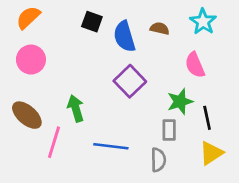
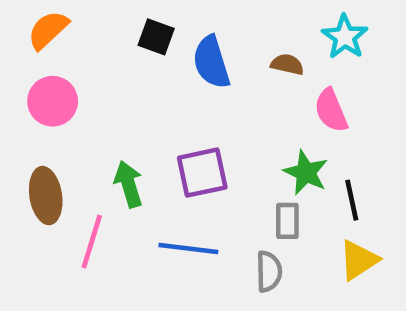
brown semicircle: (160, 28) -> (287, 64), moved
purple square: (130, 81) -> (202, 173), moved, turned 32
green star: (180, 102) -> (306, 173), turned -30
brown ellipse: (27, 115) -> (46, 196), turned 40

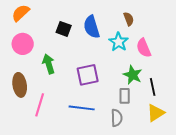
black square: (156, 37) -> (64, 29), moved
cyan star: (345, 37) -> (119, 42), moved
brown semicircle: (287, 64) -> (129, 19), moved, turned 56
green arrow: (129, 184) -> (49, 64), moved

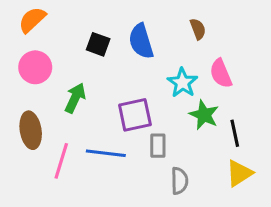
cyan star: (119, 42) -> (183, 83), moved
green arrow: (49, 64) -> (75, 98), turned 42
gray rectangle: (125, 96) -> (158, 146), moved
blue line: (82, 108) -> (106, 153), moved

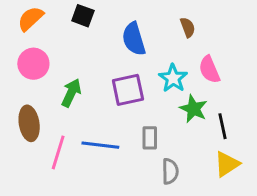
black square: (98, 44) -> (83, 16), moved
purple square: (135, 115) -> (128, 90), moved

